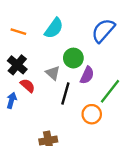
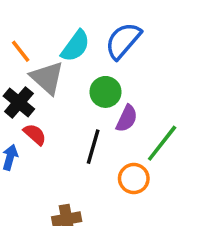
blue semicircle: (103, 31) -> (123, 41), moved
orange line: (18, 32) -> (21, 51), turned 35
gray triangle: (53, 73) -> (47, 78), moved, size x1.5

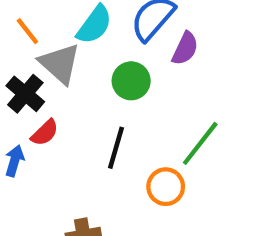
purple semicircle: (127, 118) -> (185, 48), moved
red semicircle: (35, 134) -> (45, 133), turned 95

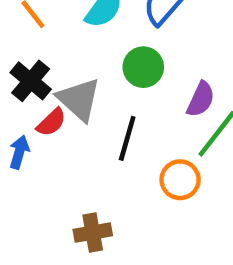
purple semicircle: (185, 48) -> (201, 99), moved
gray triangle: (60, 64) -> (79, 99), moved

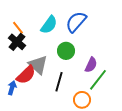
black cross: (31, 81) -> (17, 42), moved
red semicircle: (51, 122) -> (26, 75), size x1.5

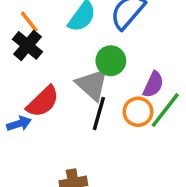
gray triangle: (38, 65) -> (92, 85), moved
blue arrow: (12, 88) -> (19, 124), turned 56
orange circle: (82, 100) -> (138, 112), moved

